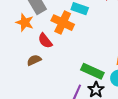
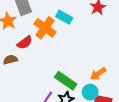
red semicircle: (45, 41) -> (25, 43), turned -98

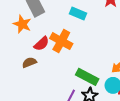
orange cross: (45, 28) -> (61, 41), moved

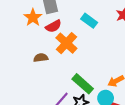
red semicircle: (42, 44) -> (53, 26), moved
brown semicircle: (29, 62) -> (41, 58), moved

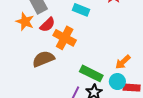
brown semicircle: (41, 58) -> (43, 59), size x1.5

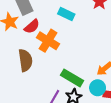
brown semicircle: (43, 59) -> (25, 60), turned 100

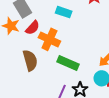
green rectangle: (72, 78) -> (68, 63), moved

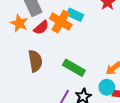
orange cross: (49, 39) -> (61, 22), moved

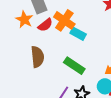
cyan rectangle: (75, 15) -> (78, 34), moved

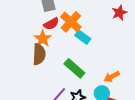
orange star: (24, 19) -> (43, 39), moved

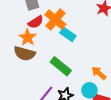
brown semicircle: (39, 54) -> (25, 53), turned 105
orange arrow: (112, 77) -> (99, 73), turned 70

